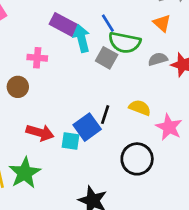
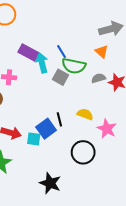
black line: (105, 115) -> (59, 119), turned -32

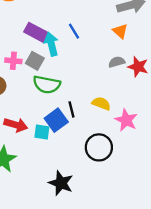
green semicircle: (74, 66) -> (47, 85), moved
gray square: (60, 77) -> (35, 61), moved

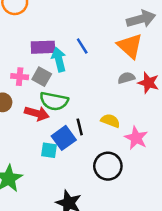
orange triangle: (120, 31) -> (130, 46), size x1.6
purple rectangle: (36, 32) -> (43, 47), turned -30
red arrow: (16, 125) -> (37, 113), moved

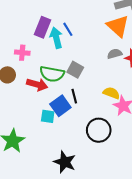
blue line: (82, 46) -> (68, 29), moved
purple rectangle: (43, 47) -> (42, 27), turned -66
gray square: (42, 77) -> (75, 70), moved
yellow semicircle: (110, 121) -> (111, 93), moved

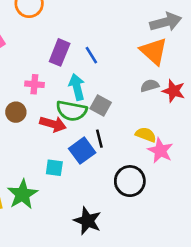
cyan arrow: (56, 38) -> (77, 87), moved
cyan square: (48, 116) -> (54, 168), moved

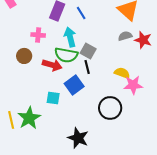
black line: (99, 139) -> (87, 67), moved
pink star: (160, 151) -> (133, 85), turned -30

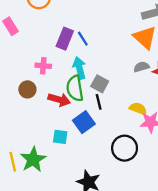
blue line: (81, 13) -> (83, 39), moved
green semicircle: (66, 55) -> (75, 88), turned 70

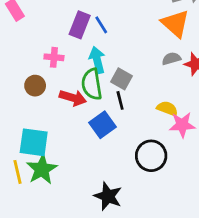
cyan square: (60, 137) -> (34, 142), moved, size x1.6

